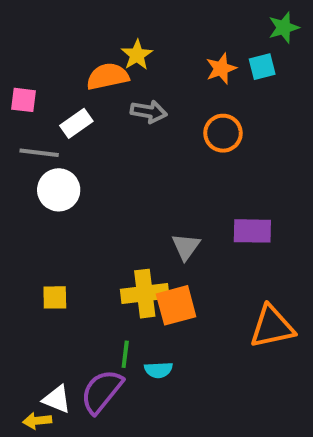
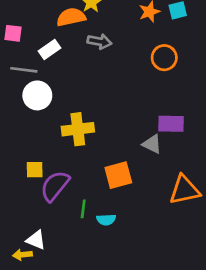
orange circle: (223, 133) -> (164, 58), moved
gray triangle: (186, 247) -> (152, 144), moved, turned -40
yellow cross: (145, 294) -> (78, 129), moved
purple semicircle: (102, 391) -> (55, 186), moved

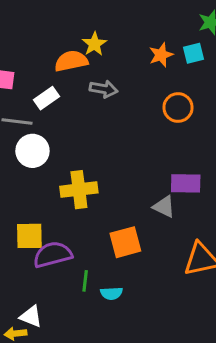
yellow square: (35, 170) -> (29, 236), size x1.4
purple semicircle: (55, 186) -> (53, 255), turned 36

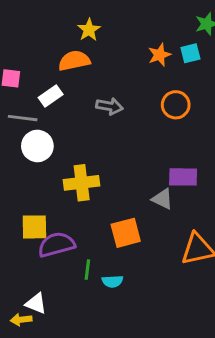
yellow star: (94, 44) -> (89, 30), moved
gray arrow: (104, 89) -> (109, 106), moved

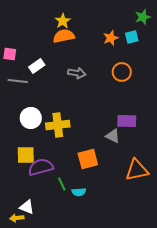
orange semicircle: (74, 61) -> (64, 36), moved
white circle: (37, 146) -> (31, 118), moved
green line: (87, 270) -> (62, 184), turned -32

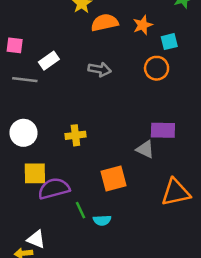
orange semicircle: (64, 36) -> (105, 23), moved
cyan square: (132, 37) -> (169, 42), moved
white circle: (31, 118) -> (23, 133), moved
yellow cross: (58, 125) -> (75, 135), size x0.7

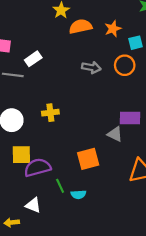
gray arrow: (100, 69) -> (91, 67), moved
yellow cross: (75, 135) -> (50, 113), moved
white triangle: (36, 239) -> (33, 205), moved

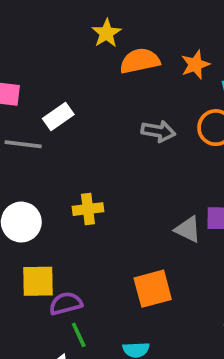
gray triangle: (115, 134) -> (188, 229), moved
purple semicircle: (37, 168) -> (66, 303), size x0.7
green line: (60, 186) -> (79, 335), moved

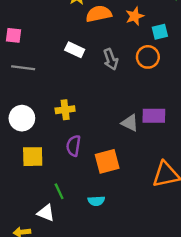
white rectangle: (58, 116) -> (75, 50), moved, turned 60
gray arrow: (158, 131) -> (111, 59), turned 60
purple semicircle: (66, 303) -> (73, 146), moved, turned -66

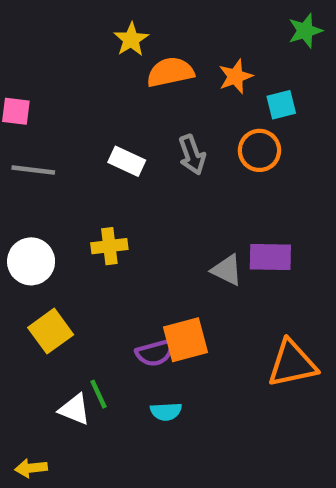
white rectangle: (75, 50) -> (127, 161), moved
purple semicircle: (73, 146) -> (155, 353), moved, turned -114
yellow square: (33, 157) -> (51, 331), turned -35
white triangle: (46, 213) -> (75, 409), moved

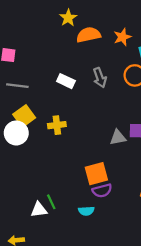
gray triangle: (227, 270) -> (118, 137), turned -36
yellow square: (51, 331) -> (24, 116), moved
purple semicircle: (155, 353) -> (102, 191), moved
white triangle: (75, 409) -> (39, 210), turned -30

